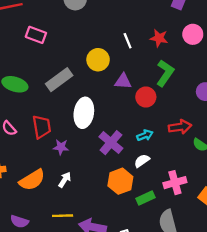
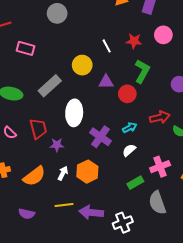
orange hexagon: (120, 181) -> (87, 172), moved

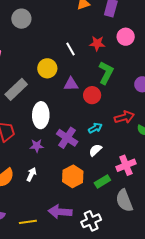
purple star: (57, 145) -> (37, 146), moved
orange hexagon: (87, 172) -> (73, 176), moved
yellow line: (64, 205) -> (28, 222), moved

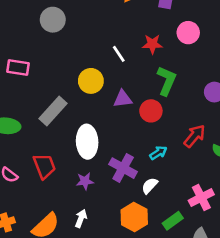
red arrow: (124, 117) -> (195, 136), turned -30
white semicircle: (95, 150) -> (150, 186), moved

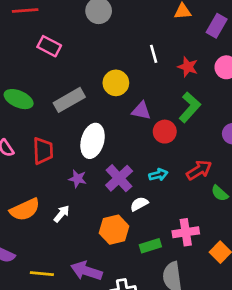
white line: (119, 54) -> (154, 54), moved

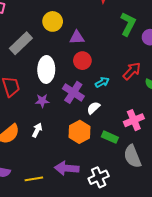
green L-shape: (190, 107) -> (128, 24), moved
red circle: (165, 132) -> (82, 61), moved
green rectangle: (150, 246) -> (110, 137), turned 56

